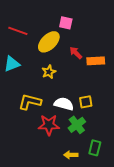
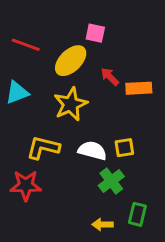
yellow star: (49, 72) -> (71, 104), size x1.6
red star: (49, 125) -> (26, 185), moved

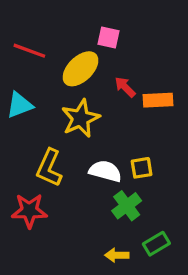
yellow L-shape: (43, 148) -> (49, 168), turned -80
green rectangle: (137, 214) -> (156, 244), turned 45

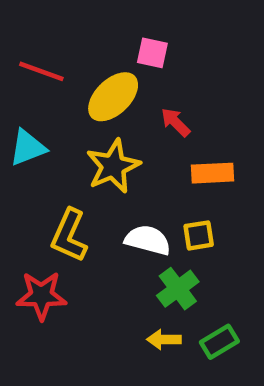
orange rectangle: (158, 100) -> (212, 173), moved
yellow arrow: (117, 255) -> (164, 339), moved

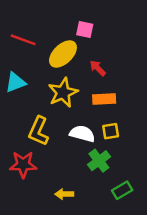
orange rectangle: (212, 173) -> (104, 99), moved
yellow arrow: (164, 339) -> (64, 194), moved

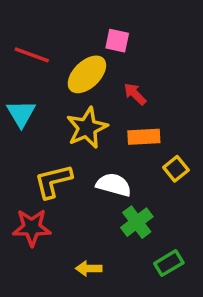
cyan triangle: (15, 82) -> (21, 114), turned -40
yellow L-shape: (39, 131) -> (53, 181), turned 52
yellow square: (111, 131) -> (176, 169), moved, turned -30

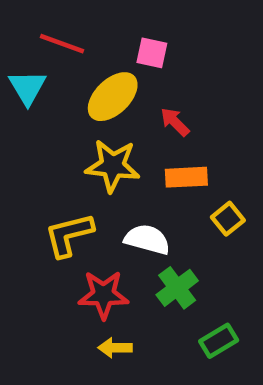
red line: (32, 55) -> (62, 44), moved
cyan triangle: (21, 114) -> (27, 87), moved
yellow star: (87, 128) -> (113, 166), turned 30
red star: (32, 227) -> (103, 295), moved

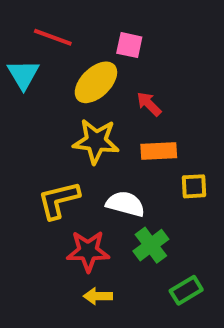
yellow square: (228, 219) -> (194, 186), turned 36

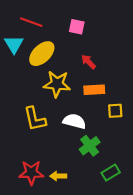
yellow ellipse: (96, 82) -> (42, 54), moved
yellow L-shape: (59, 200) -> (35, 119), turned -88
red star: (88, 251) -> (31, 173), moved

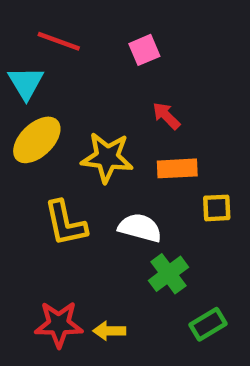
pink square: (77, 27) -> (144, 50), turned -35
yellow ellipse: (42, 54) -> (37, 140), moved

